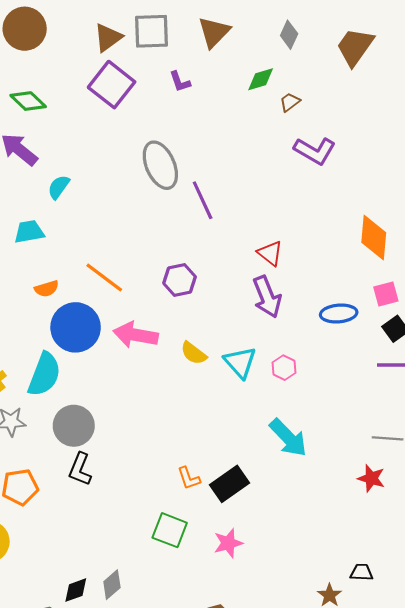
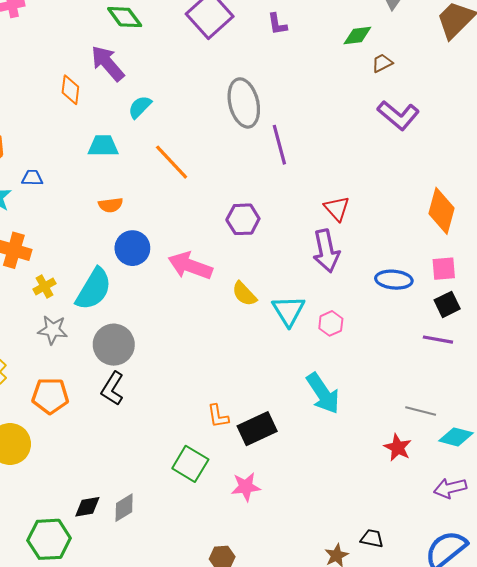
orange line: (104, 277) -> (172, 162), moved
blue circle: (76, 327) -> (132, 248), size x0.7

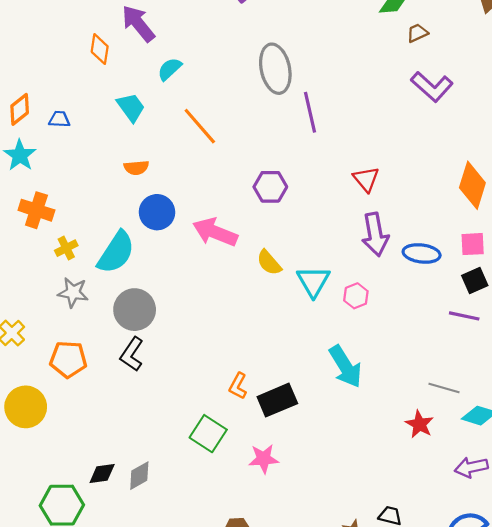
cyan trapezoid: (103, 146) -> (131, 107), turned 52
blue trapezoid: (32, 178) -> (59, 119), moved
purple arrow: (326, 251) -> (375, 234), moved
orange L-shape: (218, 416) -> (238, 386), turned 35

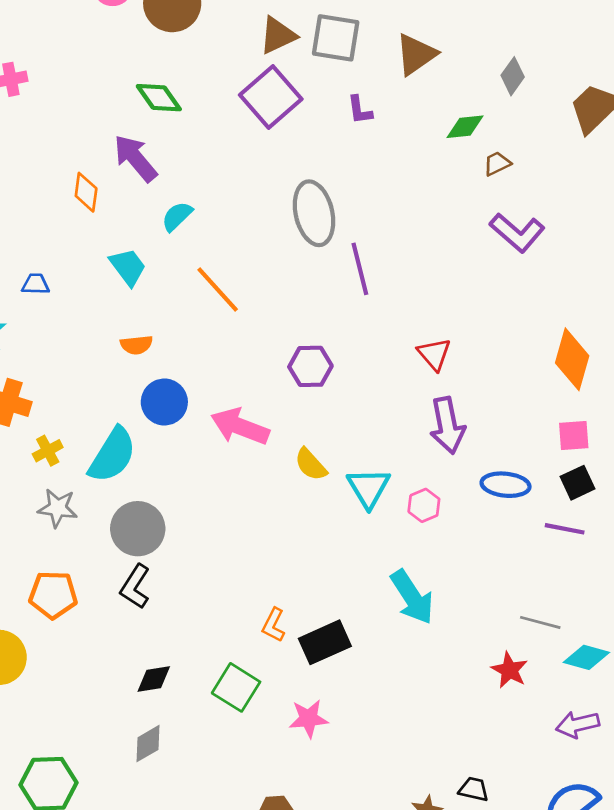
blue ellipse: (422, 253) -> (506, 485), moved
black diamond: (102, 473) -> (154, 679), moved

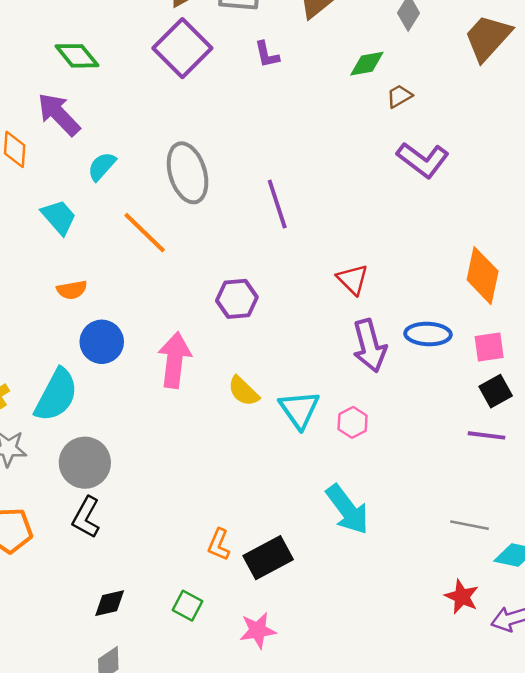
gray ellipse: (314, 213) -> (188, 173), moved
pink arrow: (240, 427) -> (175, 360), turned 80
blue ellipse: (506, 485) -> (428, 334), moved
red star: (509, 670) -> (462, 597), moved
green square: (236, 687) -> (188, 606), size x0.7

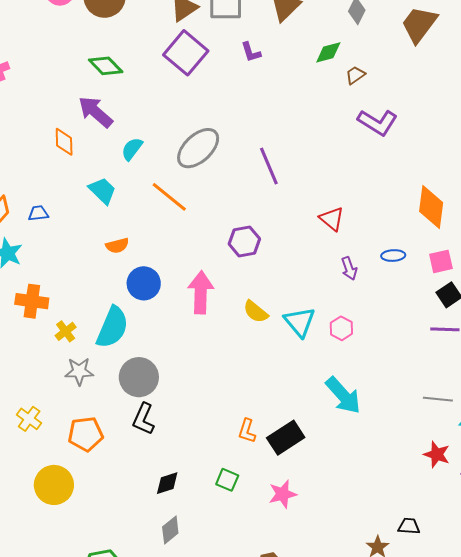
gray ellipse: (188, 173) -> (198, 148), turned 69
blue ellipse: (428, 334) -> (393, 256), size x0.7
purple arrow: (369, 346) -> (349, 268), size x0.6

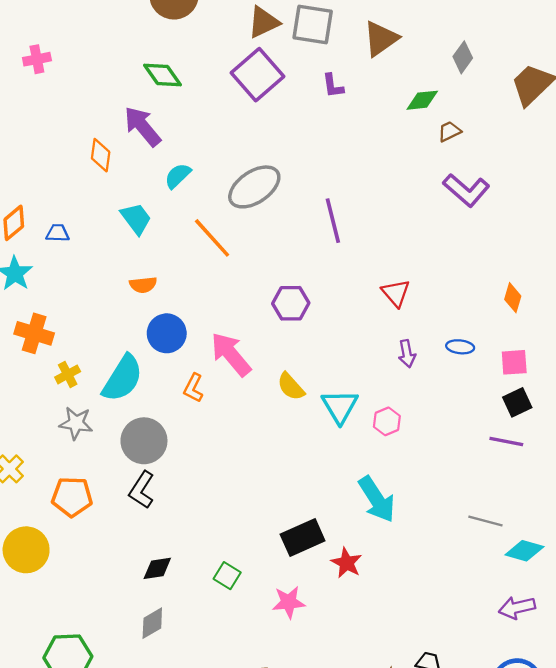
orange diamond: (431, 207) -> (513, 298), size x0.6
pink arrow: (201, 292) -> (231, 354), turned -51
orange L-shape: (247, 431) -> (193, 388), moved
red star: (437, 454) -> (346, 563), moved

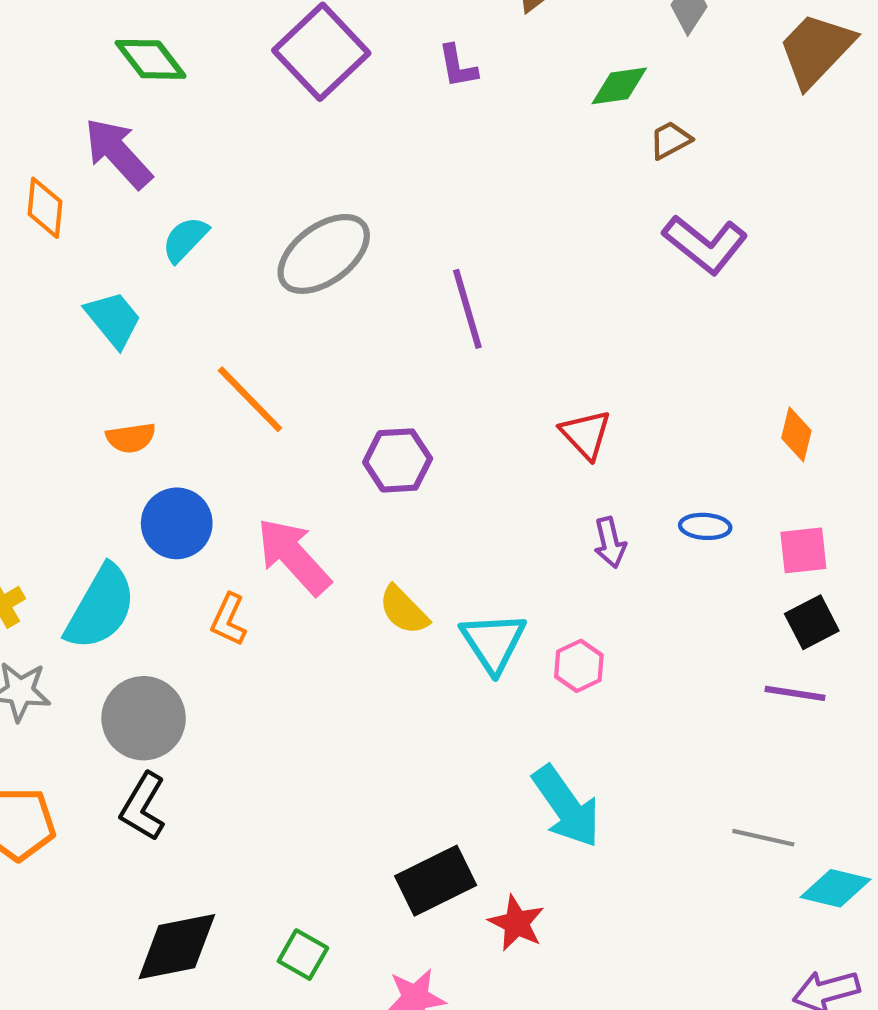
orange line: (212, 238) -> (250, 399), moved
black diamond: (157, 568) -> (177, 947), size x1.6

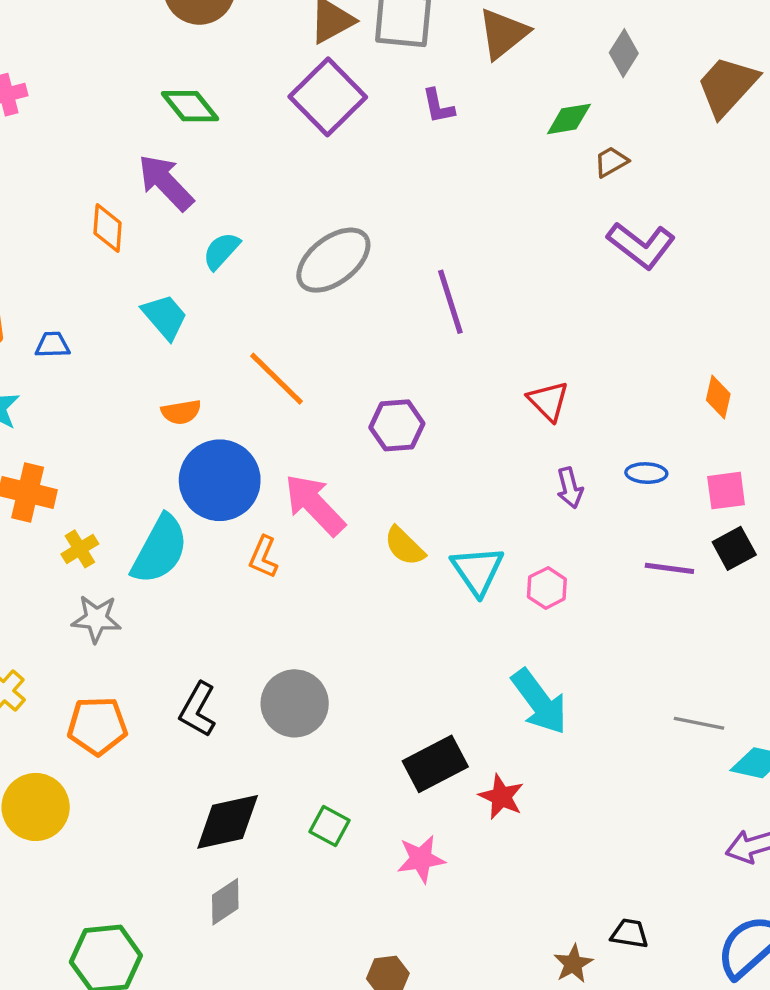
blue circle: (177, 523) -> (220, 480), size x1.4
purple line: (795, 693) -> (669, 568), moved
gray circle: (144, 718) -> (295, 703), moved

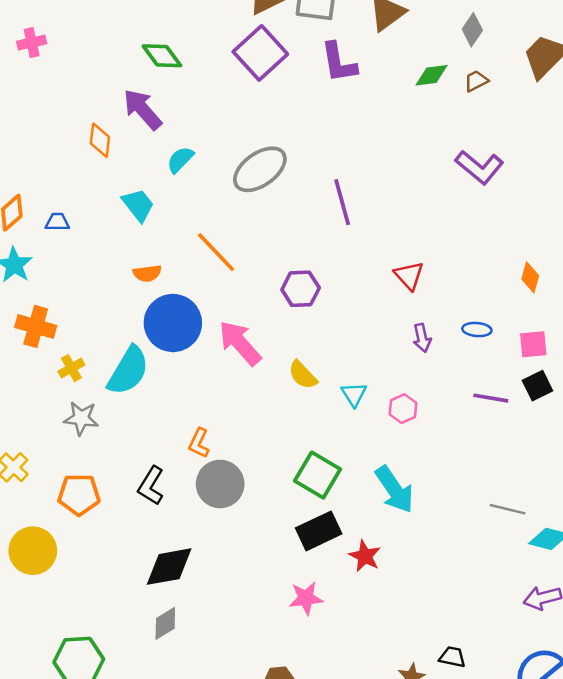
purple L-shape: (438, 106) -> (339, 63), size x1.6
brown trapezoid: (611, 162) -> (476, 81), moved
orange L-shape: (263, 557) -> (199, 443), moved
cyan triangle: (477, 570) -> (354, 394), size x0.7
green square: (329, 826) -> (318, 475), moved, size x1.6

